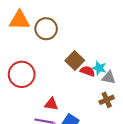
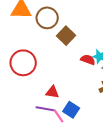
brown square: (75, 61) -> (66, 36), moved

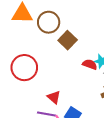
red triangle: (52, 92) -> (54, 97), turned 32

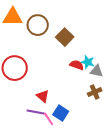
brown square: (68, 40) -> (65, 37), moved

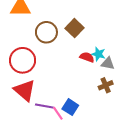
brown circle: (38, 25) -> (46, 32), moved
red triangle: (43, 96) -> (25, 90), moved, size x1.6

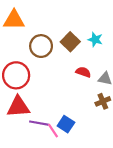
cyan star: (98, 54) -> (95, 40), moved
red triangle: (25, 90) -> (18, 107), turned -45

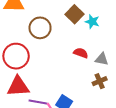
brown square: (70, 42) -> (75, 14), moved

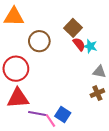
cyan star: (92, 22) -> (90, 46), moved
red semicircle: (81, 53) -> (79, 44), moved, turned 32

